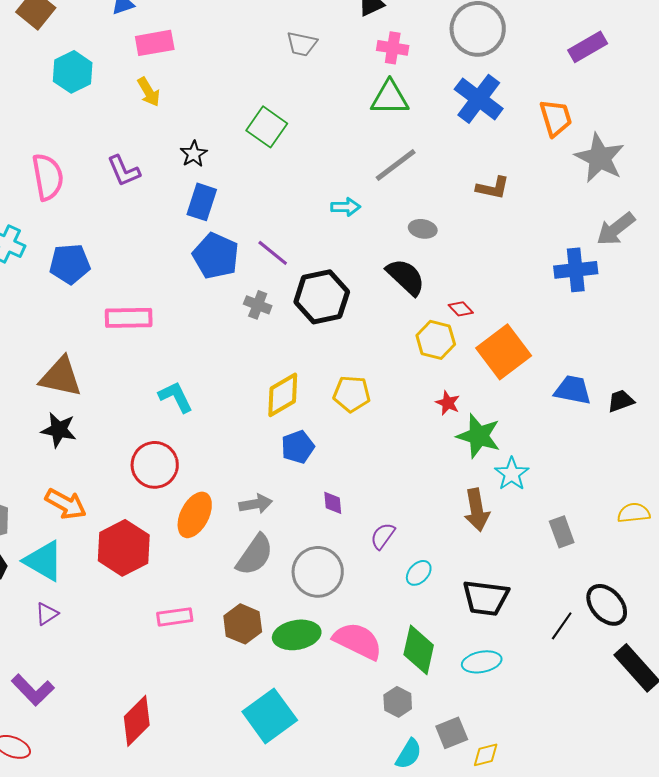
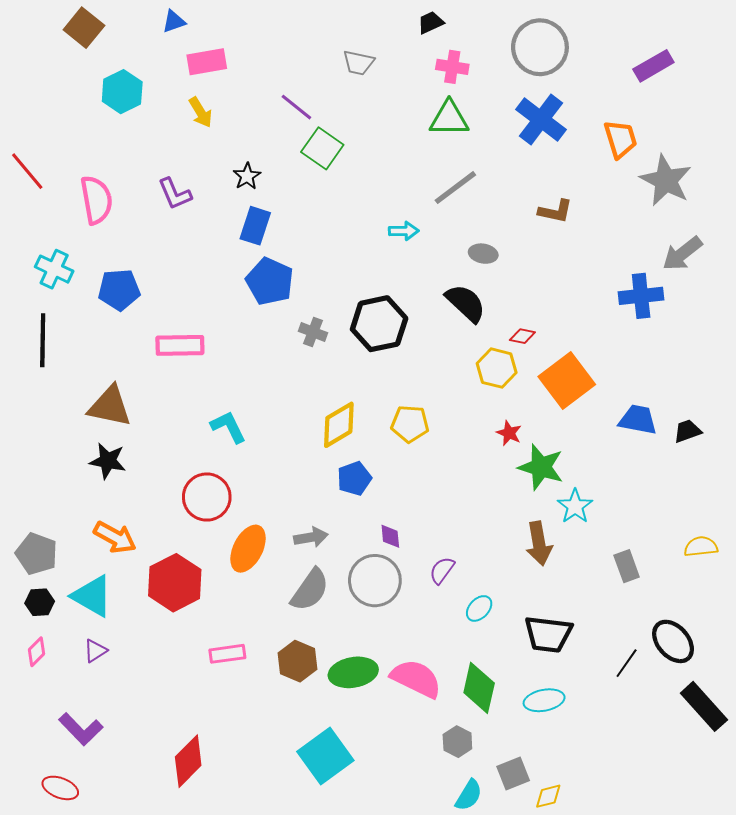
purple line: (273, 253) -> (296, 107), moved
red diamond: (461, 309) -> (522, 336), turned -35
gray circle: (318, 572) -> (375, 581), moved

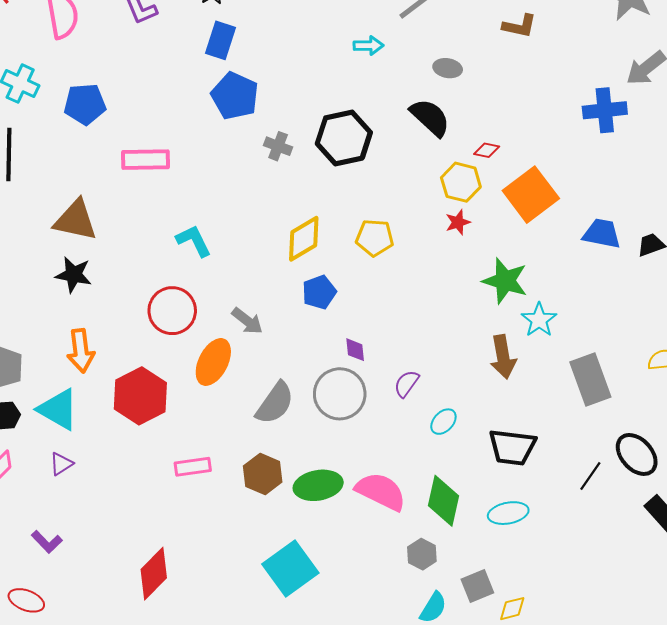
red star: (509, 433) -> (458, 222), moved, turned 30
orange arrow: (115, 537) -> (81, 351), turned 54
gray arrow: (311, 537) -> (247, 321), moved, turned 48
gray rectangle: (627, 566) -> (590, 379), size x1.6
purple L-shape: (81, 729) -> (47, 542), size x0.7

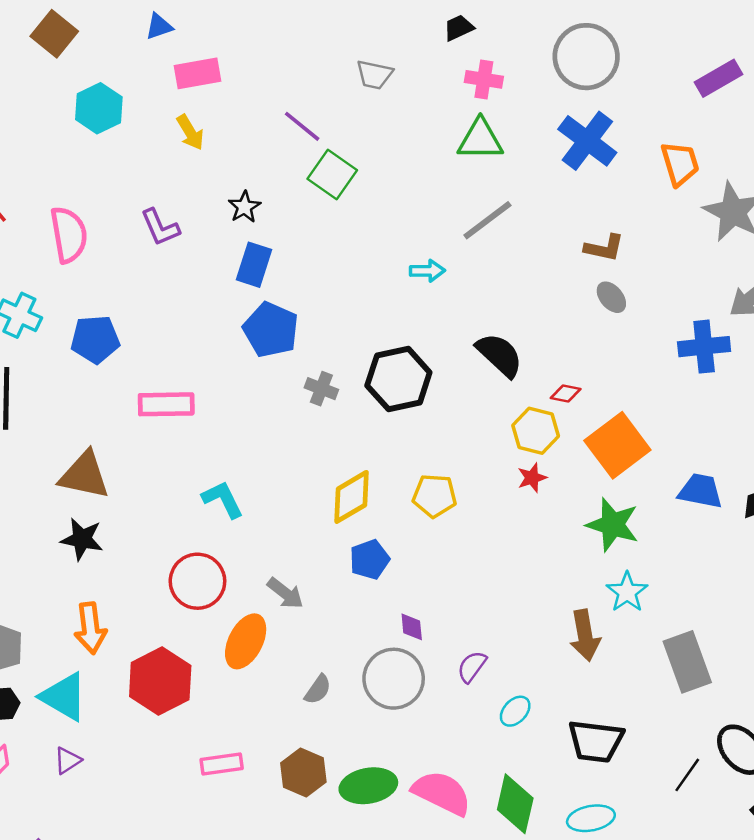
gray ellipse: (448, 68) -> (611, 297), moved, turned 40
green star: (505, 281) -> (613, 525), moved
gray semicircle: (275, 403) -> (318, 689), size x0.6

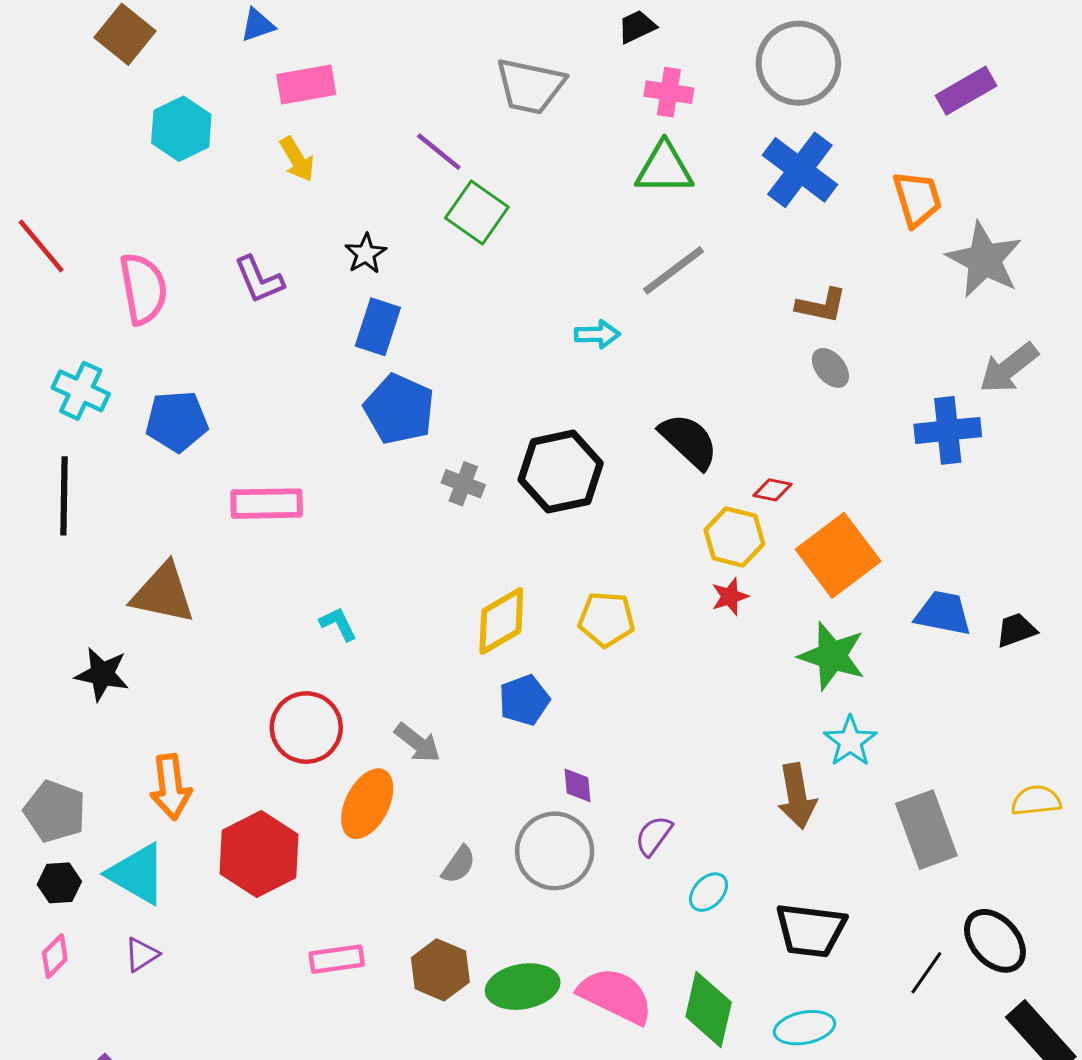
gray trapezoid: (374, 75) -> (530, 86), size x1.5
cyan L-shape: (223, 499) -> (338, 624), size x0.7
black star: (82, 539) -> (102, 674), moved

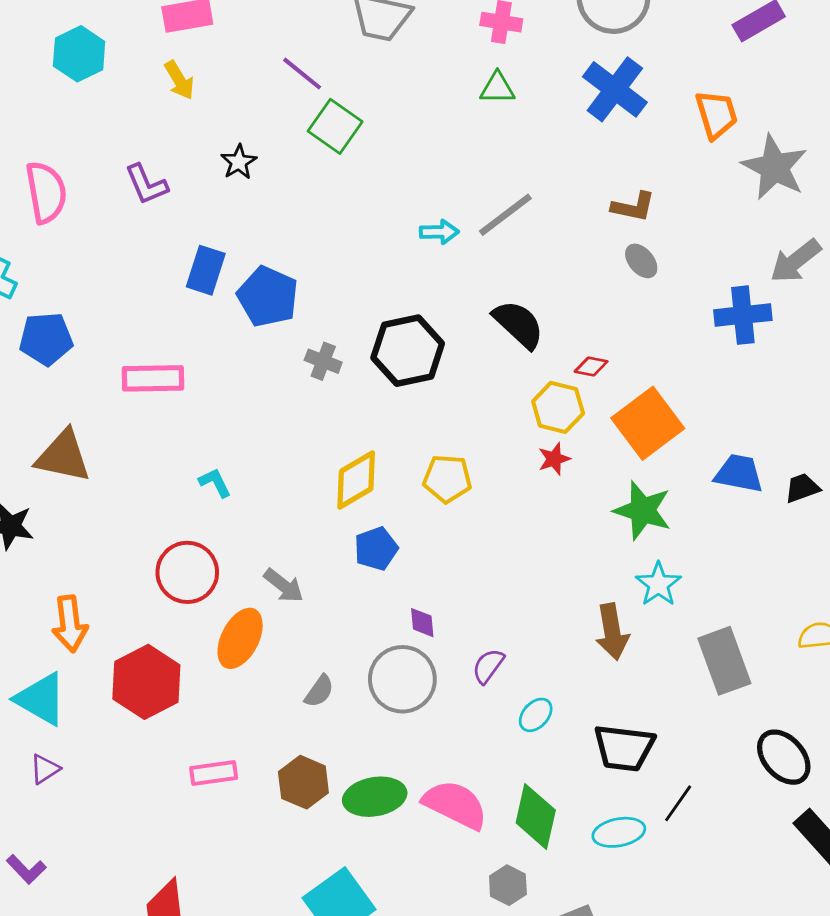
green triangle: (664, 168) -> (497, 88), size x0.7
gray line: (673, 270) -> (505, 215), moved
blue rectangle: (378, 327) -> (206, 270), moved
blue pentagon: (177, 421) -> (46, 339), moved
black line: (926, 973) -> (678, 803), moved

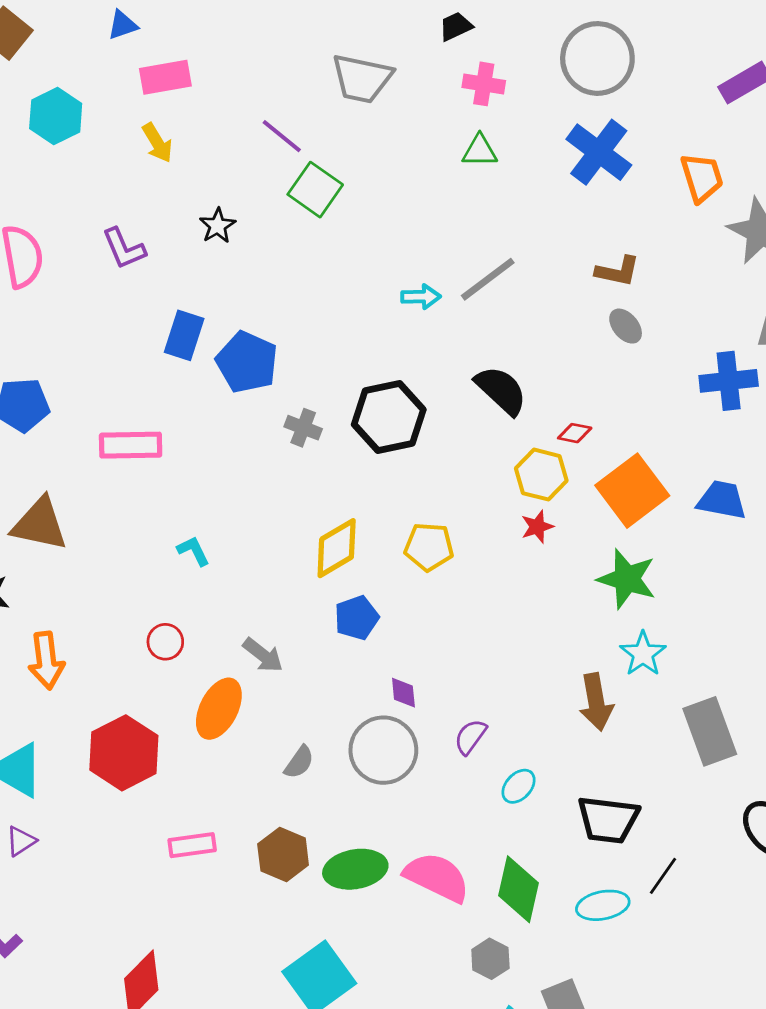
blue trapezoid: (739, 473) -> (722, 500), moved
red circle: (187, 572) -> (165, 642), size x0.6
orange arrow: (70, 624) -> (46, 661), moved

